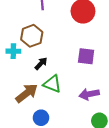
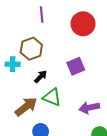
purple square: (86, 56) -> (76, 66), moved, turned -30

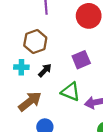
cyan cross: (13, 64) -> (21, 67), moved
green triangle: (52, 97) -> (71, 92), moved

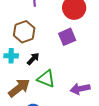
purple square: (81, 60) -> (67, 37), moved
green triangle: (71, 92) -> (46, 79), moved

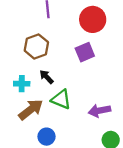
cyan cross: (11, 56) -> (22, 84), moved
black arrow: (33, 59) -> (47, 77), turned -88

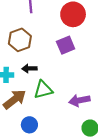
black arrow: (47, 77) -> (29, 69), turned -48
green triangle: (61, 99) -> (43, 90), turned -36

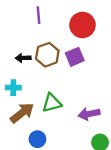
brown hexagon: (20, 40) -> (47, 55), moved
black arrow: (29, 69) -> (23, 58), moved

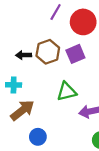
purple line: (39, 15) -> (56, 12), moved, turned 35
green triangle: (52, 103) -> (67, 92), moved

